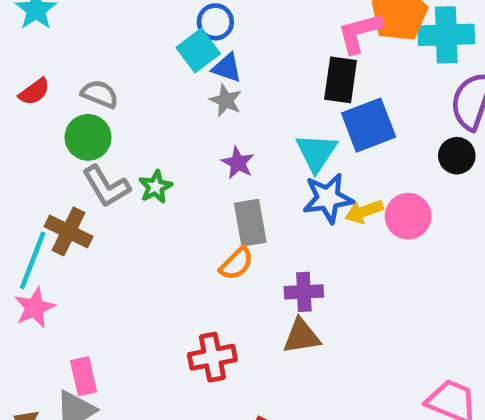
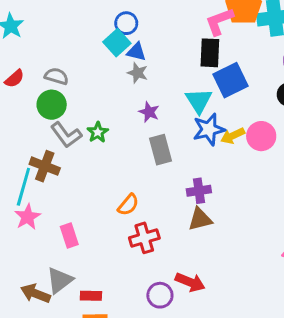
orange semicircle: (236, 264) -> (128, 205), moved
pink rectangle: (84, 376) -> (69, 235), moved

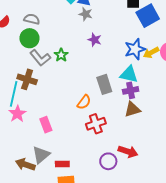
cyan triangle: (199, 101) -> (129, 74), moved, turned -42
gray rectangle: (160, 150) -> (104, 84), moved

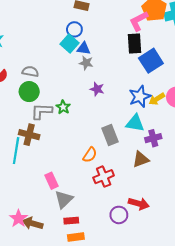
gray L-shape: (40, 58) -> (42, 111), turned 135
purple cross: (131, 90) -> (153, 138), moved
pink star: (17, 114) -> (18, 218), moved
gray triangle: (41, 155) -> (64, 199), moved

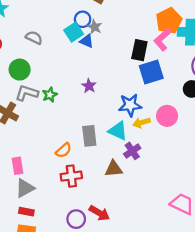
pink L-shape: (139, 21) -> (162, 40), moved, turned -30
gray star: (86, 63) -> (95, 27), moved
gray semicircle: (30, 72) -> (34, 38), moved
yellow arrow: (157, 99) -> (142, 123), moved
purple cross: (153, 138) -> (132, 151), turned -35

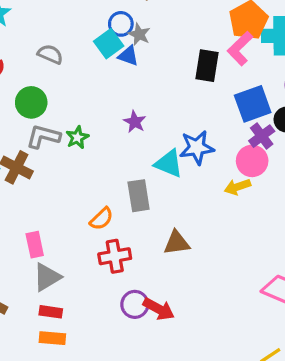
blue square: (151, 72) -> (253, 104), moved
yellow arrow: (142, 123) -> (237, 187), moved
cyan triangle: (118, 131) -> (169, 164), moved
purple cross: (132, 151) -> (262, 136), moved
purple circle: (76, 219) -> (135, 304), moved

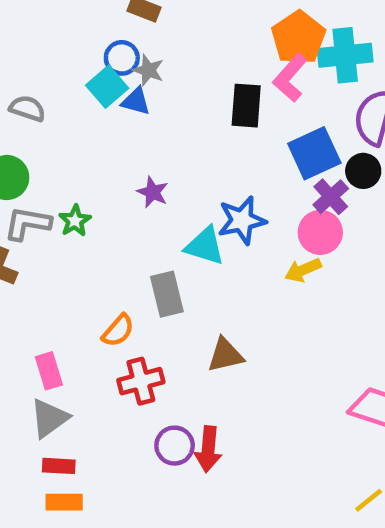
pink rectangle: (35, 245) -> (49, 371), moved
red arrow: (159, 309) -> (208, 449), turned 72

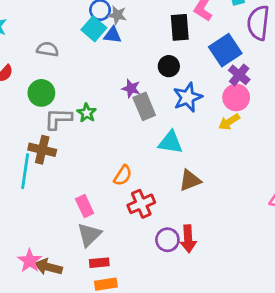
black circle: (363, 171) -> (169, 66), moved
cyan triangle: (205, 246) -> (170, 142), moved
gray rectangle: (167, 294) -> (144, 106), moved

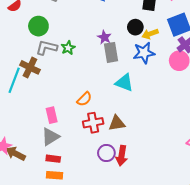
yellow arrow: (229, 122) -> (150, 34), moved
brown triangle: (190, 180) -> (117, 123), moved

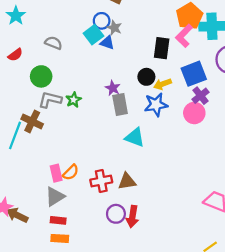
orange semicircle: (84, 99) -> (71, 172), moved

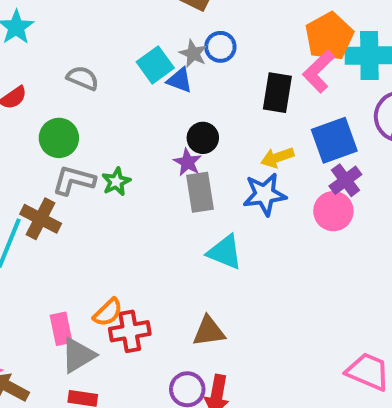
blue circle: (102, 21) -> (220, 47), moved
black circle: (146, 77) -> (203, 138), moved
pink rectangle: (56, 173) -> (61, 329), moved
red cross: (101, 181) -> (130, 331), moved

